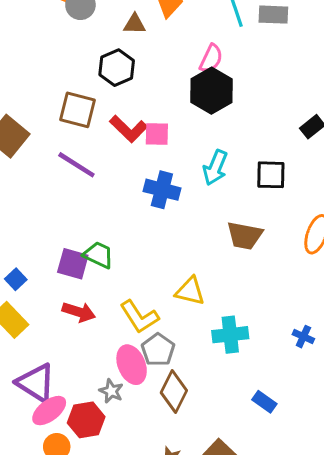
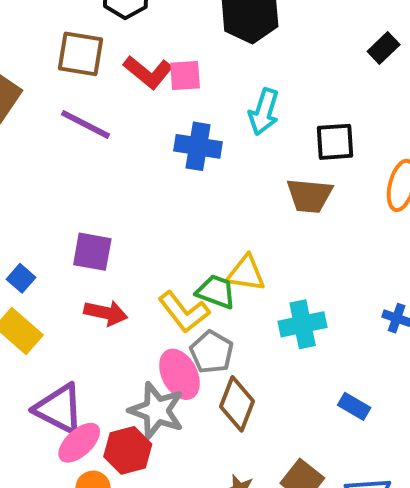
black square: (271, 175) -> (335, 142), moved
green trapezoid: (98, 255) -> (216, 292), moved
gray star: (111, 391) -> (157, 411), size x1.8

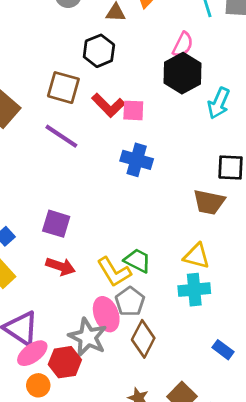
cyan arrow: (264, 112) -> (219, 103), moved
yellow triangle: (246, 273) -> (197, 256), moved

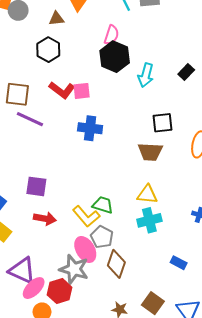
brown square: (63, 88) -> (17, 94), moved

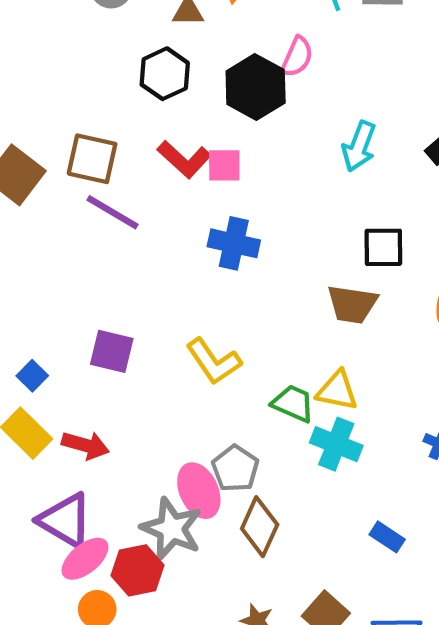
black hexagon: (115, 57) -> (256, 87), moved
green trapezoid: (103, 205) -> (293, 403), moved
yellow L-shape: (86, 216) -> (214, 361), moved
red arrow: (45, 219) -> (85, 445), moved
cyan cross: (149, 220) -> (336, 444), turned 30

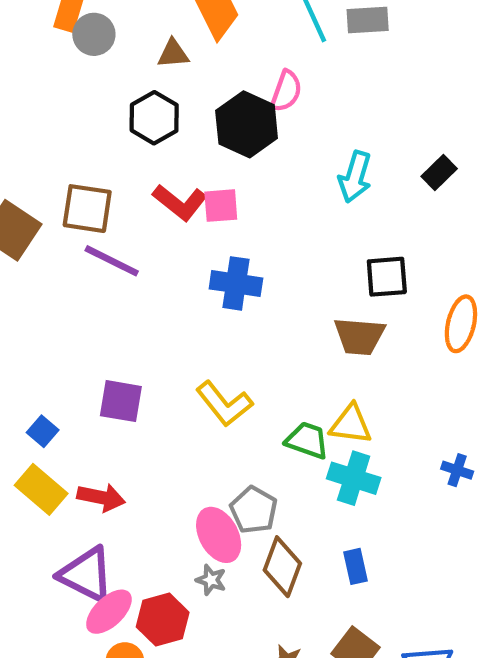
gray star: (172, 529) -> (211, 580), moved, size x0.5
blue rectangle: (387, 537) -> (356, 566), moved, turned 48

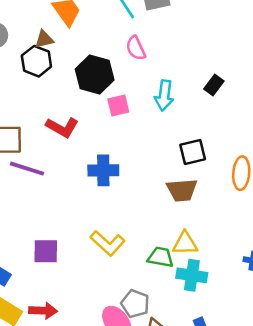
pink semicircle: (286, 91) -> (136, 48), moved, turned 145
black hexagon: (154, 118) -> (36, 61), moved
pink square: (221, 206) -> (118, 105), moved

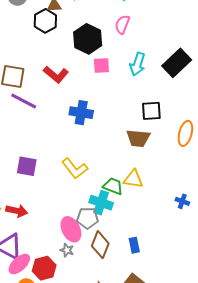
pink semicircle: (136, 48) -> (122, 24), turned 36
black rectangle: (214, 85) -> (177, 63), size x1.8
cyan cross: (192, 275) -> (101, 203), moved
gray pentagon: (135, 304) -> (87, 218), turned -30

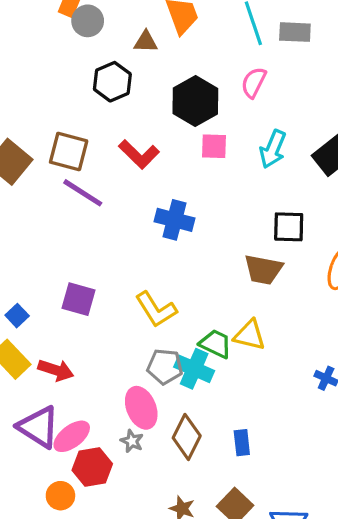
black hexagon: (45, 21) -> (112, 82), moved
gray pentagon: (87, 218) -> (165, 367), moved
pink ellipse: (19, 264) -> (72, 436), moved

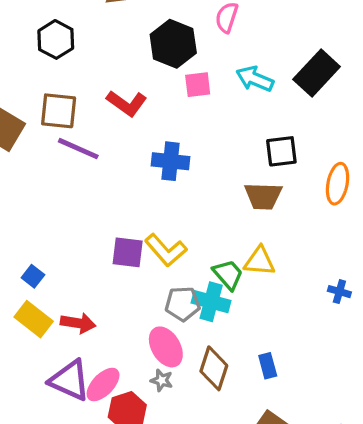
black hexagon: (112, 82) -> (56, 39), moved
cyan arrow: (273, 149) -> (255, 79), turned 99
purple square: (78, 299) -> (128, 252), moved
green trapezoid: (216, 344) -> (228, 274), turned 32

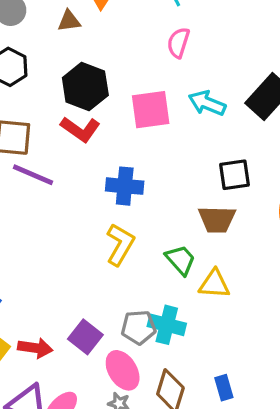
black hexagon: (173, 44) -> (85, 87), moved
pink square: (198, 85) -> (151, 110), size x1.5
yellow L-shape: (166, 250) -> (120, 244), moved, turned -108
purple square: (128, 252) -> (85, 337), moved, turned 32
green trapezoid: (228, 274) -> (181, 260), moved

